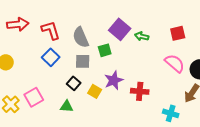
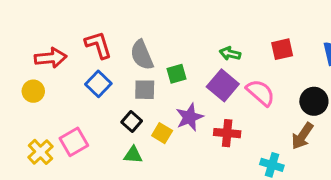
red arrow: (18, 24) -> (51, 58), moved
purple square: (120, 29) -> (223, 85), moved
pink semicircle: (175, 63) -> (260, 93), moved
green triangle: (67, 106) -> (133, 155), moved

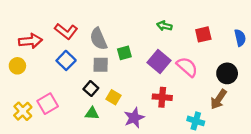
red L-shape: (98, 45) -> (66, 31), turned 145
green arrow: (230, 54) -> (164, 26), moved
purple star: (190, 117) -> (134, 118), moved

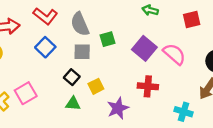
yellow square: (114, 97) -> (96, 86), turned 32

